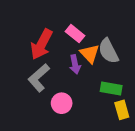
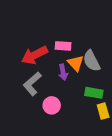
pink rectangle: (75, 34) -> (63, 46), turned -35
red arrow: (42, 44) -> (35, 55), turned 35

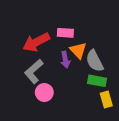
gray semicircle: (92, 61) -> (95, 61), moved
pink circle: (52, 105) -> (44, 92), moved

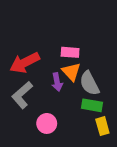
pink rectangle: (65, 33) -> (70, 52), moved
pink circle: (44, 92) -> (47, 123), moved

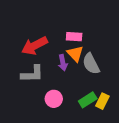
gray L-shape: (22, 95) -> (32, 74), turned -140
green rectangle: (92, 105) -> (88, 100), moved, turned -42
yellow rectangle: (102, 126) -> (102, 101), turned 42

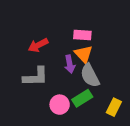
red arrow: (35, 46) -> (38, 45), size x0.7
gray semicircle: (91, 64) -> (90, 76), moved
green rectangle: (88, 100) -> (82, 98), moved

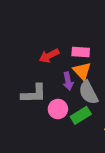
red arrow: (38, 45) -> (49, 56), moved
pink circle: (60, 105) -> (58, 109), moved

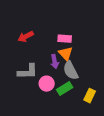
red arrow: (49, 56) -> (26, 37), moved

